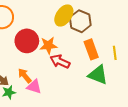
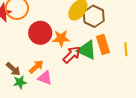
red arrow: (60, 61) -> (72, 55), turned 108
green triangle: (98, 75) -> (87, 50), moved
orange arrow: (25, 76) -> (36, 67), turned 84

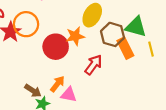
brown hexagon: (94, 16) -> (113, 34), moved
orange star: (61, 38) -> (75, 36), moved
green triangle: (87, 50) -> (136, 27), moved

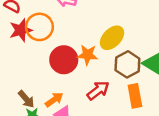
orange rectangle: (125, 48) -> (135, 96), moved

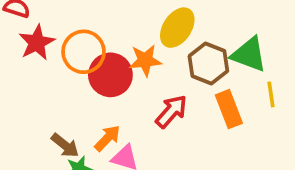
orange circle: (39, 27) -> (84, 52), moved

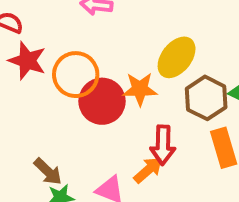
red star: (37, 43) -> (27, 61), turned -30
red arrow: (171, 111) -> (163, 145), turned 135
orange arrow: (107, 138) -> (148, 170), moved

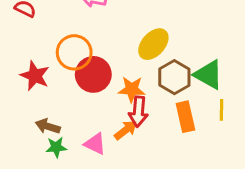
red star: (27, 61) -> (35, 76), moved
orange star: (140, 89) -> (132, 89), moved
brown arrow: (48, 171) -> (48, 126), turned 150

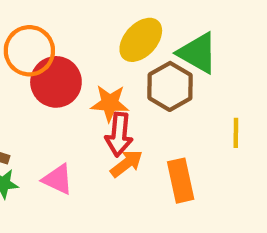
green triangle: (208, 75) -> (198, 53), moved
orange rectangle: (185, 117) -> (181, 181), moved
orange arrow: (126, 130) -> (126, 163), moved

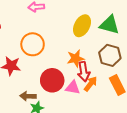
red circle: (56, 82) -> (52, 80), moved
brown hexagon: (170, 86) -> (110, 55), moved
pink triangle: (58, 179) -> (73, 87), moved

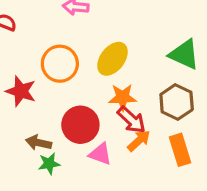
yellow ellipse: (82, 26) -> (112, 59), moved
red arrow: (84, 72) -> (131, 120), turned -48
pink triangle: (73, 87) -> (100, 154), moved

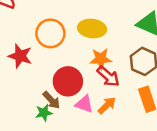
yellow ellipse: (112, 59) -> (92, 29), turned 60
orange arrow: (139, 141) -> (107, 105), moved
brown arrow: (39, 143) -> (51, 100), moved, turned -144

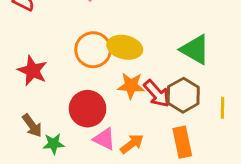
orange circle: (50, 33) -> (93, 50), moved
red arrow: (108, 76) -> (157, 94), moved
brown arrow: (51, 100) -> (32, 125), moved

